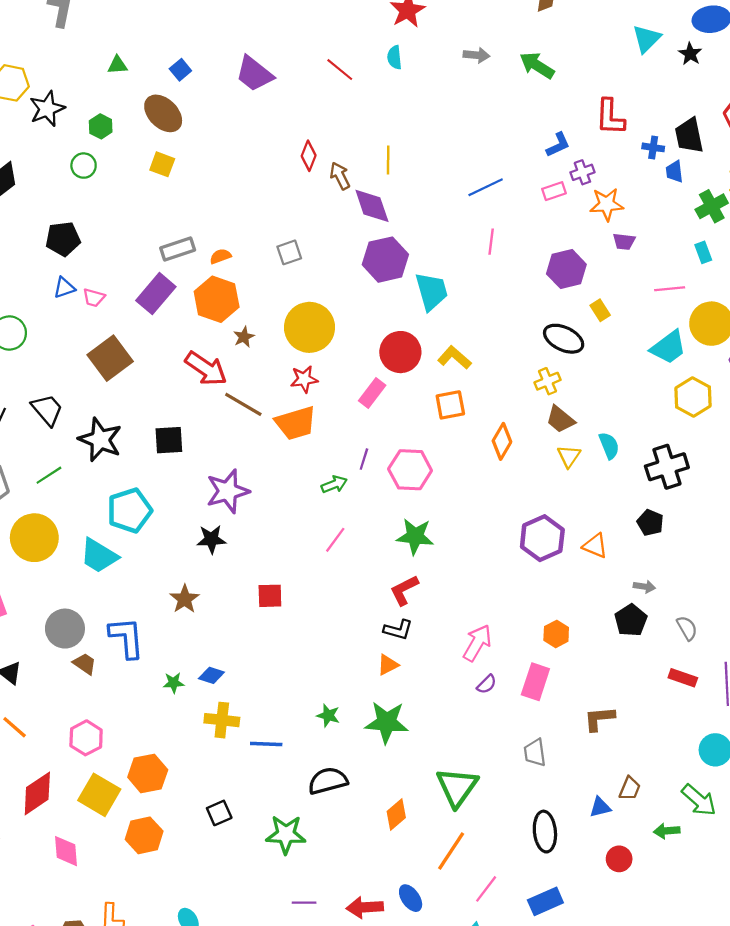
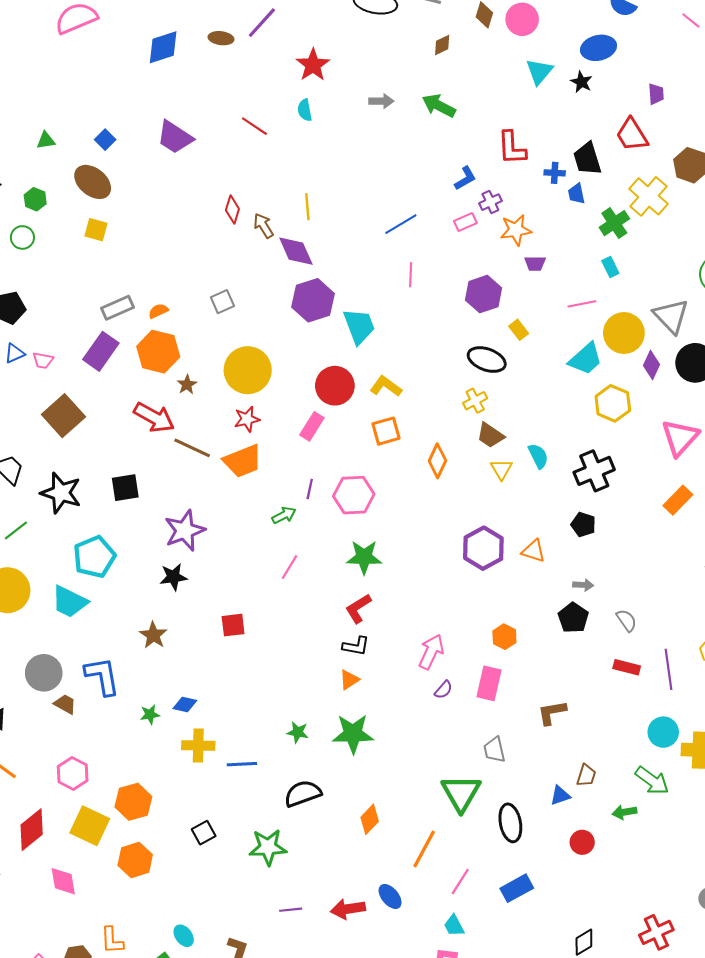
green triangle: (457, 787) -> (461, 793), moved

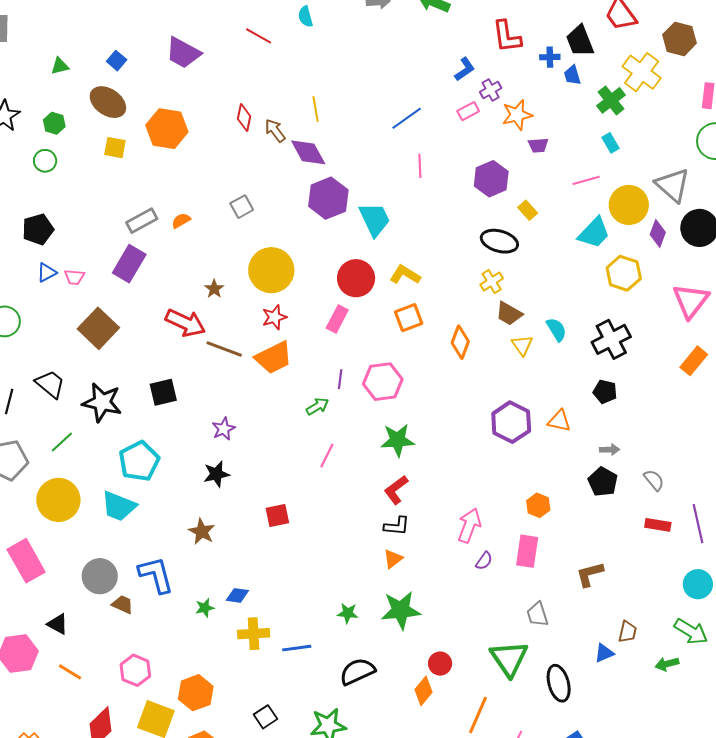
orange hexagon: (158, 352) -> (167, 129), moved
purple star: (185, 531) -> (224, 429), size x0.6
red circle: (582, 842) -> (440, 664), moved

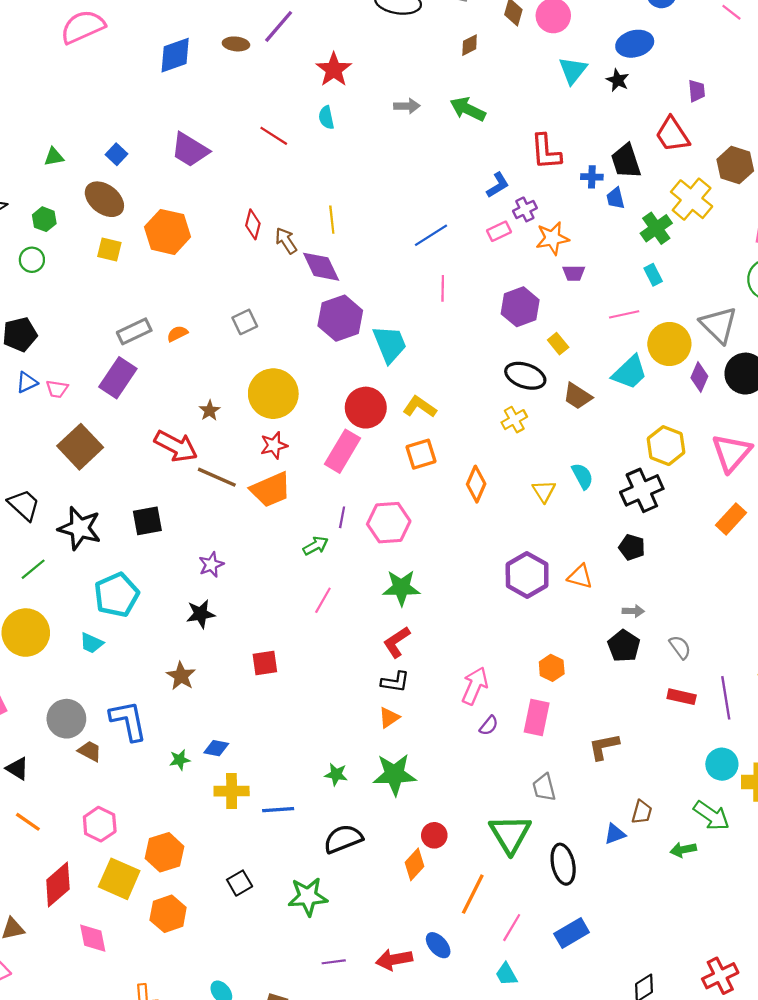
yellow hexagon: (624, 273) -> (666, 446), moved
brown trapezoid: (509, 314) -> (577, 396), moved
pink rectangle: (337, 319) -> (343, 451), size x1.4
cyan trapezoid: (119, 506) -> (92, 643), size x0.6

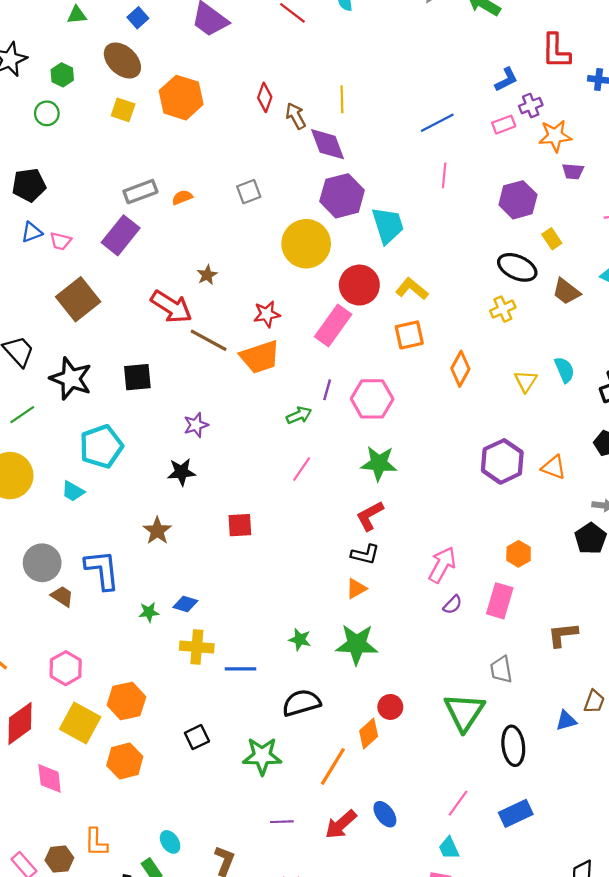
yellow circle: (273, 394) -> (306, 244), moved
orange line: (473, 894) -> (333, 766), moved
red arrow: (394, 960) -> (341, 824), turned -36

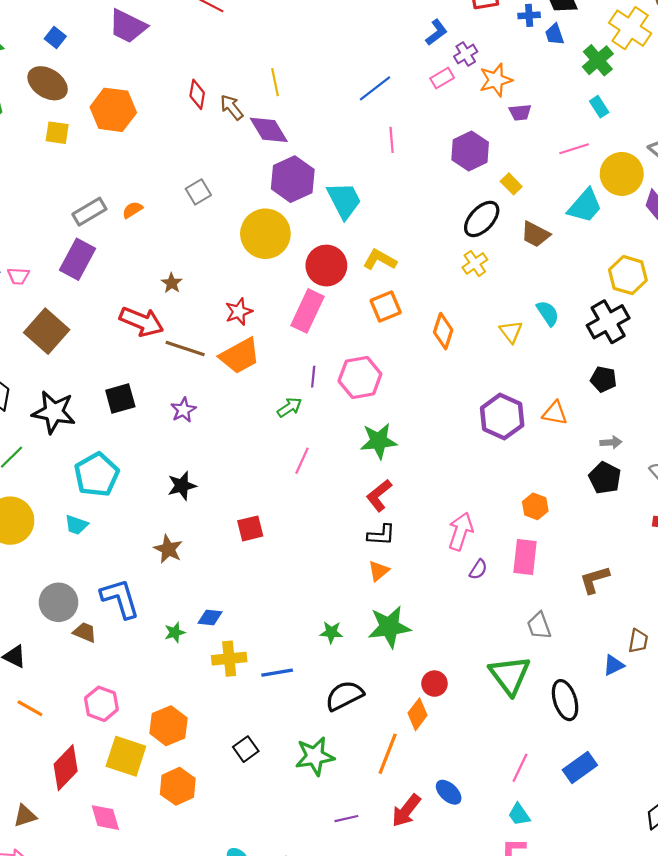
black ellipse: (517, 267) -> (482, 219), turned -60
purple star: (196, 425) -> (183, 410), moved

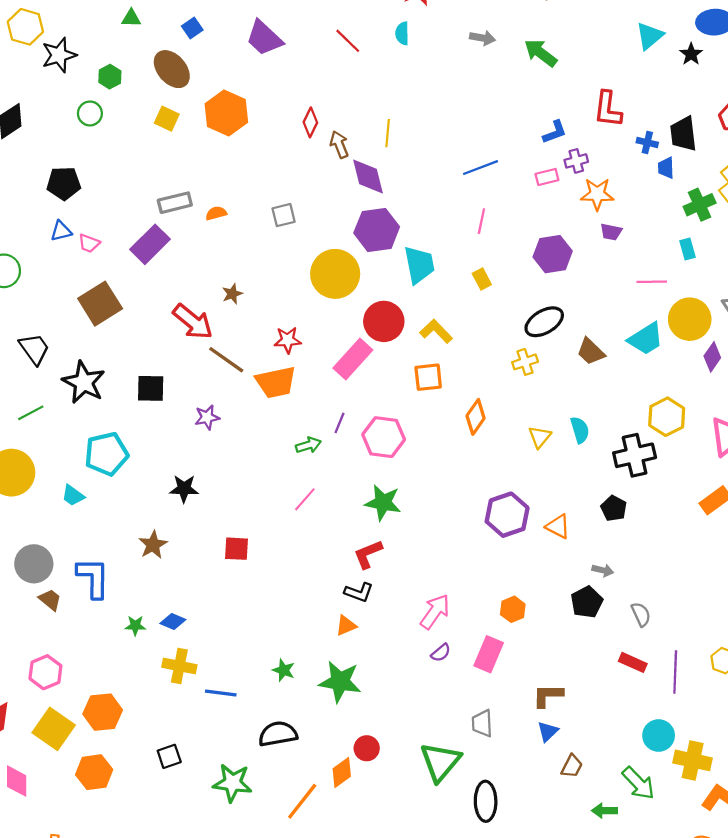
yellow rectangle: (511, 184) -> (482, 279), moved
blue triangle: (613, 665) -> (548, 732), moved, turned -35

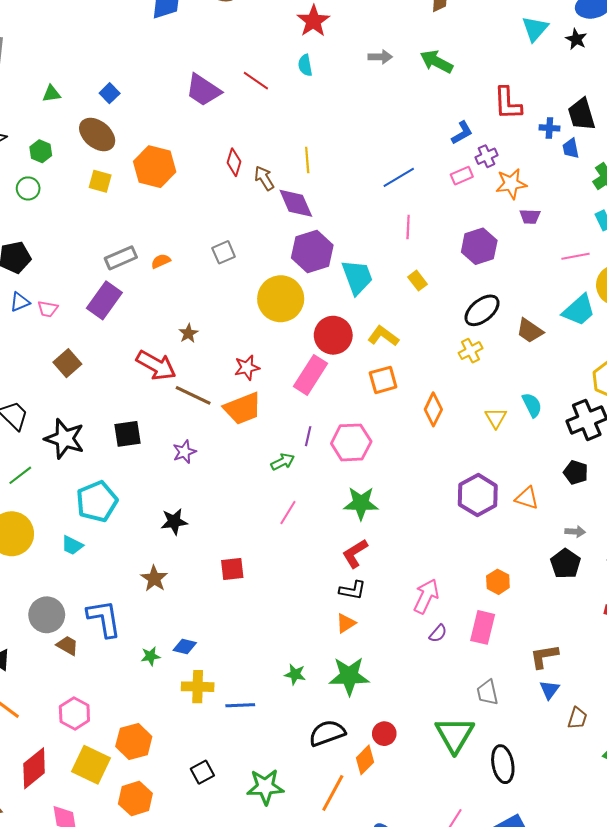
purple trapezoid: (264, 38) -> (203, 90), moved
brown square: (100, 304) -> (67, 363), size x0.7
black semicircle: (278, 734) -> (327, 733), moved

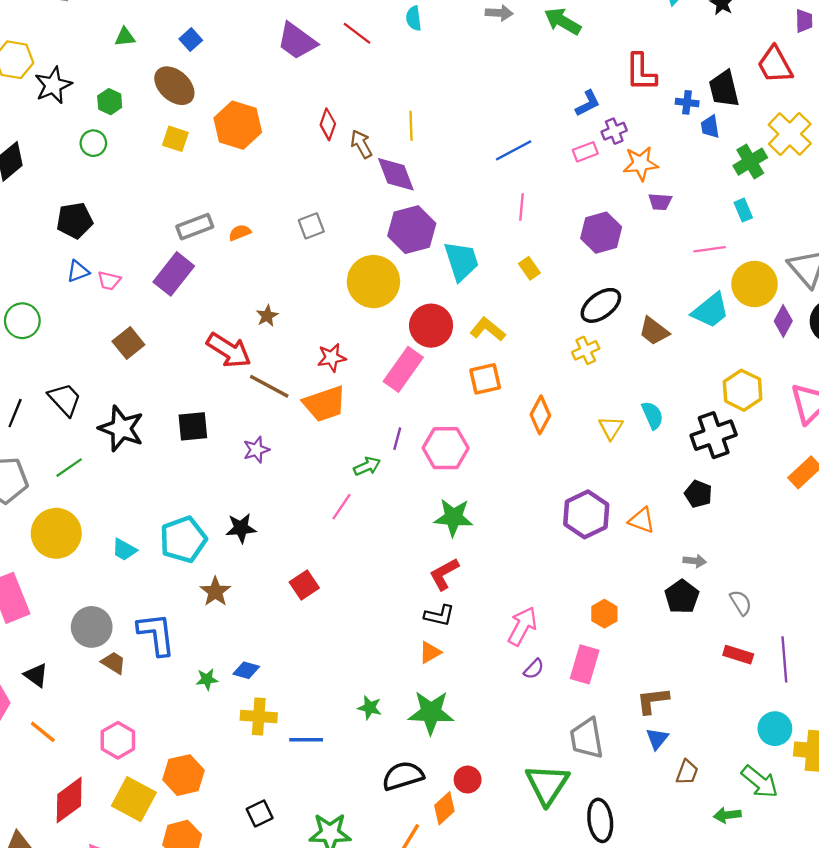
cyan pentagon: (97, 502) -> (183, 540), moved
pink line: (288, 513) -> (342, 507), moved
red square: (232, 569) -> (304, 585), turned -30
gray trapezoid: (487, 692) -> (587, 738), size x1.4

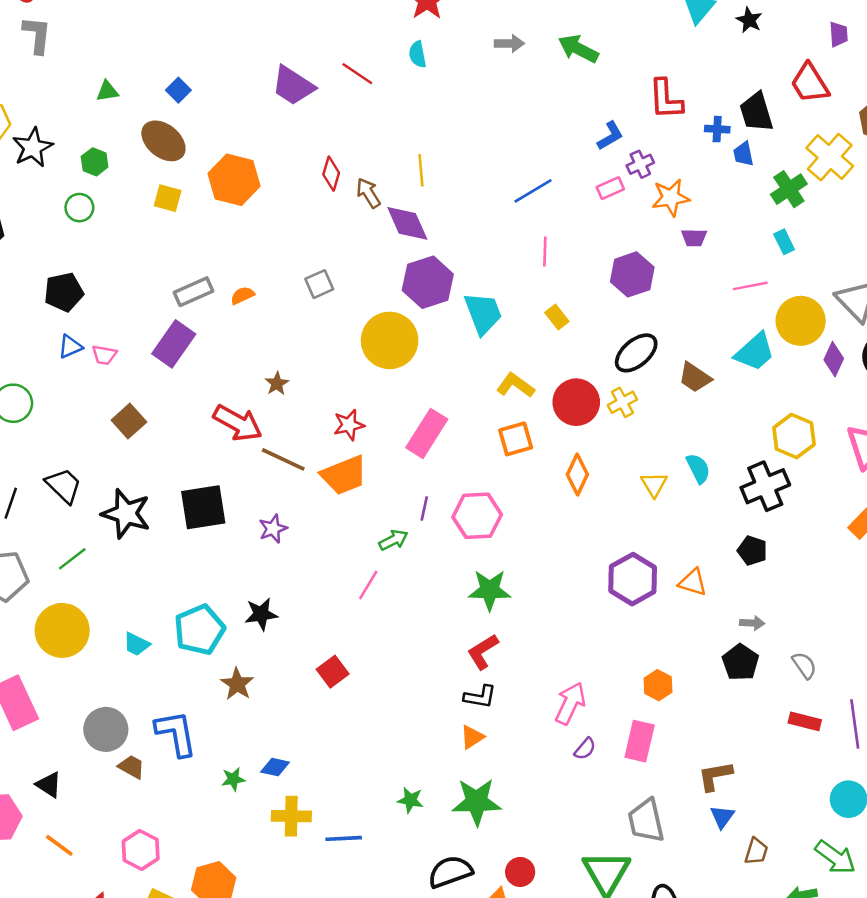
red circle: (431, 326) -> (576, 402), moved
black square: (193, 426) -> (203, 507), size x1.4

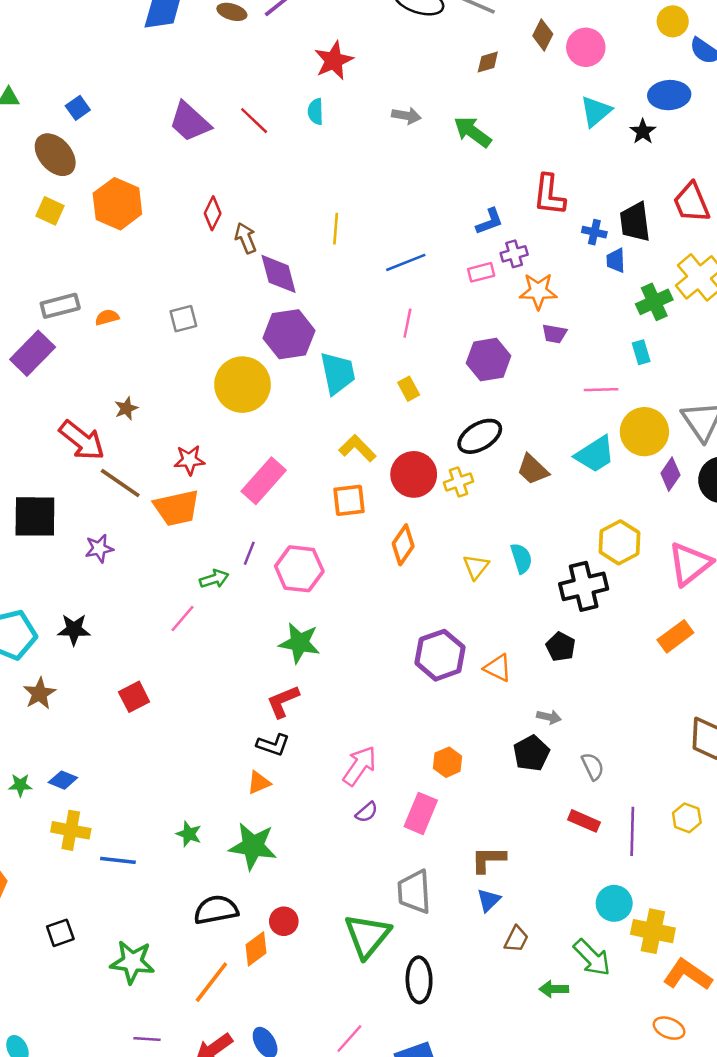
yellow line: (421, 170) -> (336, 229), moved

